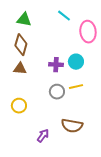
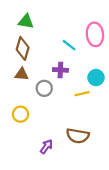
cyan line: (64, 16) -> (69, 45), moved
cyan circle: (76, 62) -> (96, 78), moved
gray circle: (57, 92) -> (44, 88), moved

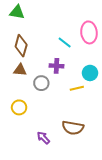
green triangle: (26, 21) -> (17, 12), moved
purple arrow: (46, 147) -> (43, 138), turned -80

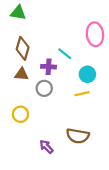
cyan line: (65, 43) -> (65, 54), moved
purple cross: (57, 66) -> (49, 67), moved
cyan circle: (90, 73) -> (87, 74), moved

